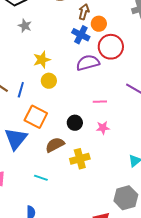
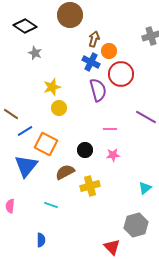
purple semicircle: (88, 63) -> (98, 90), turned 90
blue line: (21, 90) -> (25, 131), moved, turned 42

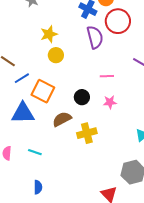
blue triangle: (26, 166) -> (23, 113), turned 50
cyan line: (51, 205) -> (35, 152), moved

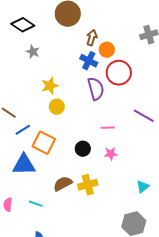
brown semicircle: (62, 119) -> (63, 184), moved

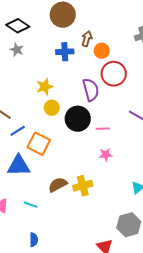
gray star: (33, 52) -> (17, 50), moved
blue cross: (89, 61) -> (65, 52), moved, turned -30
black circle: (83, 149) -> (78, 119), moved, size x1.6

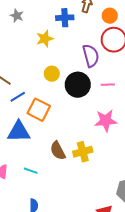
orange circle: (102, 51) -> (110, 16), moved
yellow star: (45, 87) -> (45, 39), moved
pink line: (103, 129) -> (108, 85), moved
pink star: (106, 155) -> (106, 121), size x1.6
brown semicircle: (58, 185) -> (58, 151), turned -90

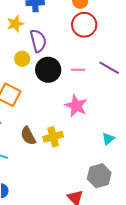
purple semicircle: (91, 56) -> (38, 41), moved
pink star: (106, 121) -> (76, 106), turned 30

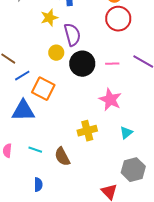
brown semicircle: (28, 136) -> (62, 157), moved
cyan triangle: (108, 139) -> (126, 133), moved

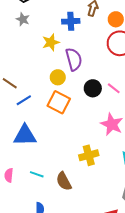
black circle: (82, 64) -> (93, 88), moved, size x0.7
pink line: (112, 64) -> (114, 88), turned 40
orange square: (43, 89) -> (59, 102), moved

